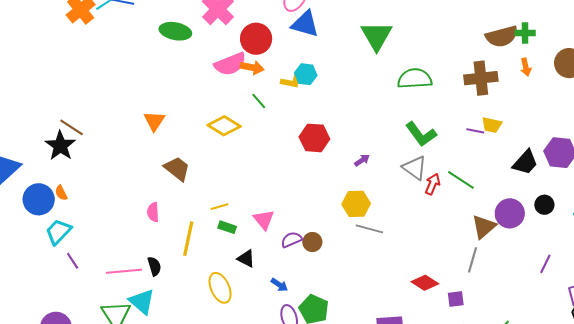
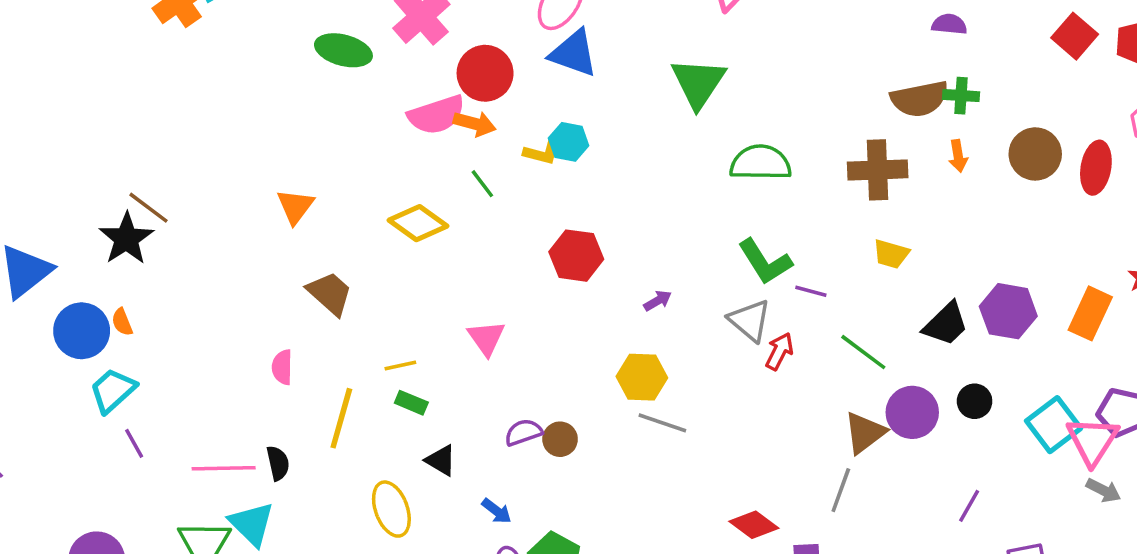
purple line: (475, 131) -> (811, 291), moved
green line: (461, 180) -> (863, 352), moved
pink triangle: (264, 220) -> (486, 338), moved

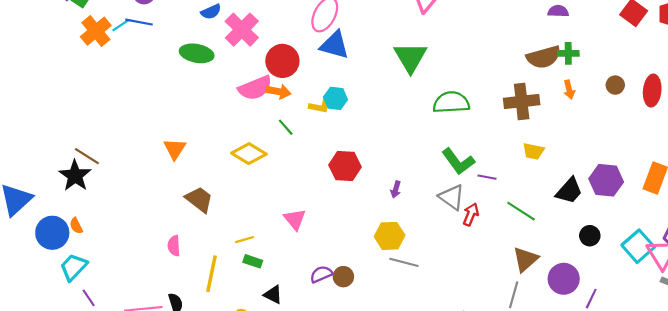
brown circle: (1035, 154) -> (615, 85), size x0.6
purple arrow: (658, 301) -> (396, 189), turned 140
purple circle: (912, 412) -> (564, 279), moved

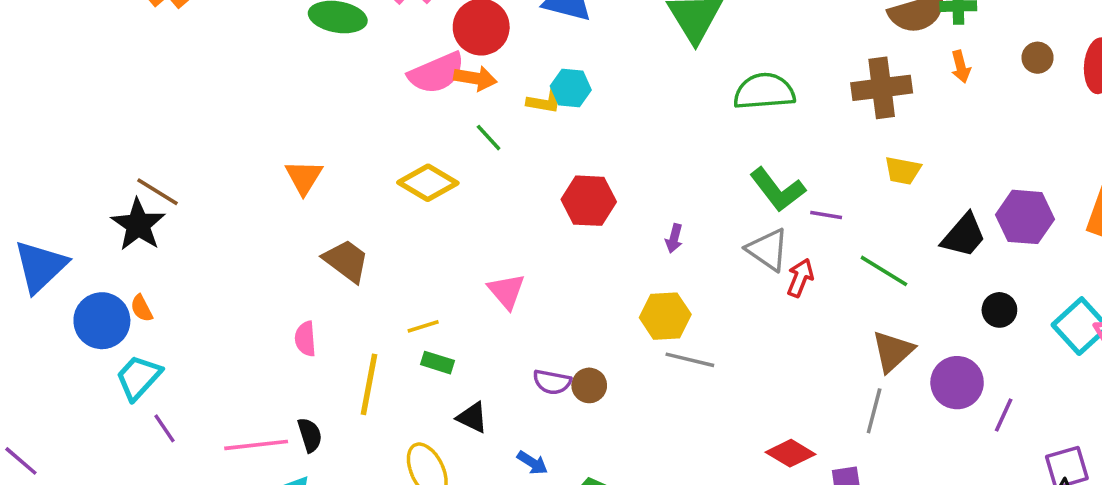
purple semicircle: (321, 274) -> (552, 382), turned -145

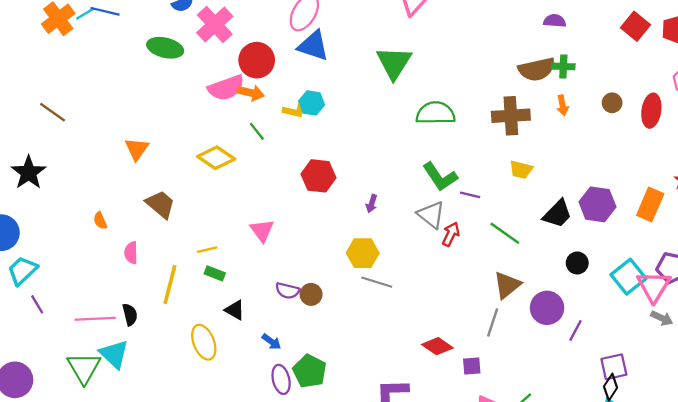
brown line: (157, 192) -> (53, 112), moved
orange semicircle: (142, 308) -> (100, 221), moved

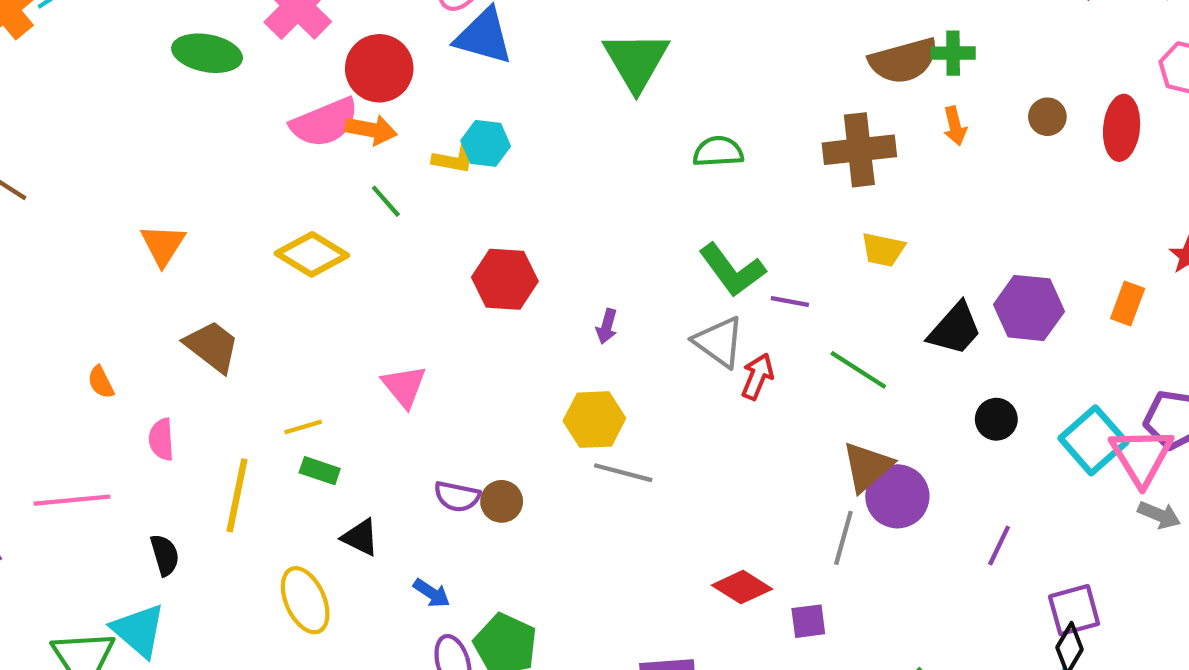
green semicircle: (435, 113) -> (718, 152), size x0.7
orange rectangle: (650, 205) -> (1128, 303), size x0.7
purple circle: (547, 308) -> (897, 496), moved
pink line: (95, 319) -> (72, 500), moved

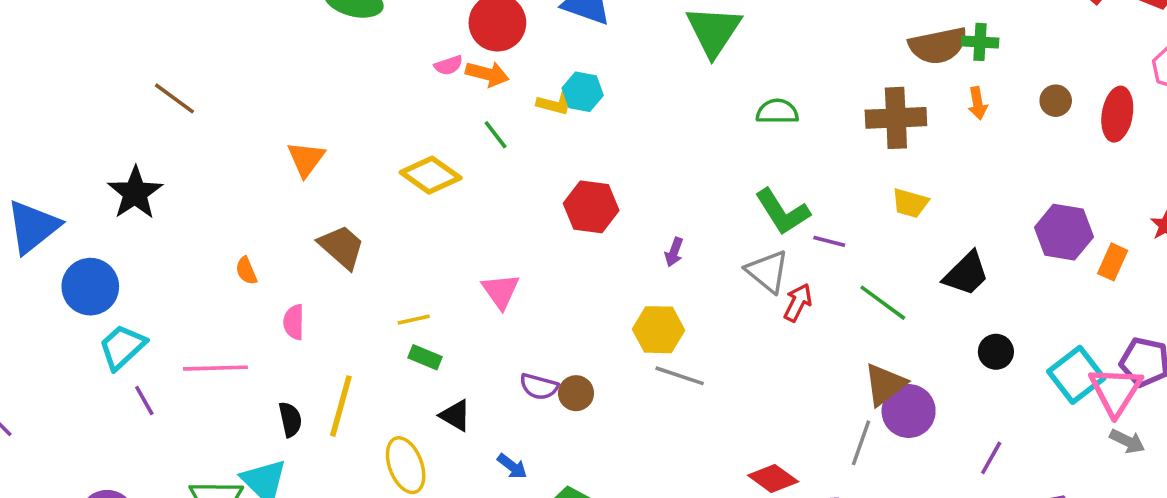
pink semicircle: (324, 123) -> (448, 65), size x0.5
purple hexagon: (1029, 308) -> (1064, 232), moved
yellow line: (237, 495) -> (341, 406), moved

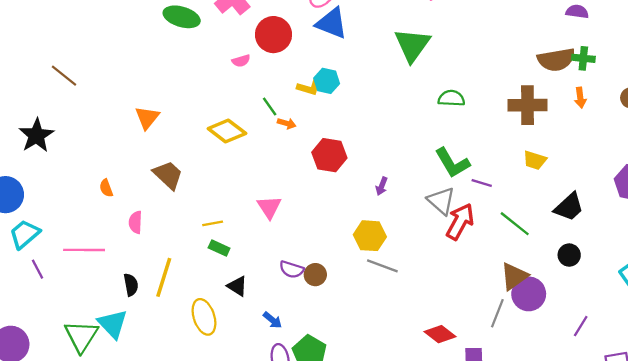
orange arrow: (487, 74) -> (287, 123), moved, size x0.7
red arrow: (798, 302) -> (460, 222), size x1.5
black circle: (996, 352) -> (569, 255), moved

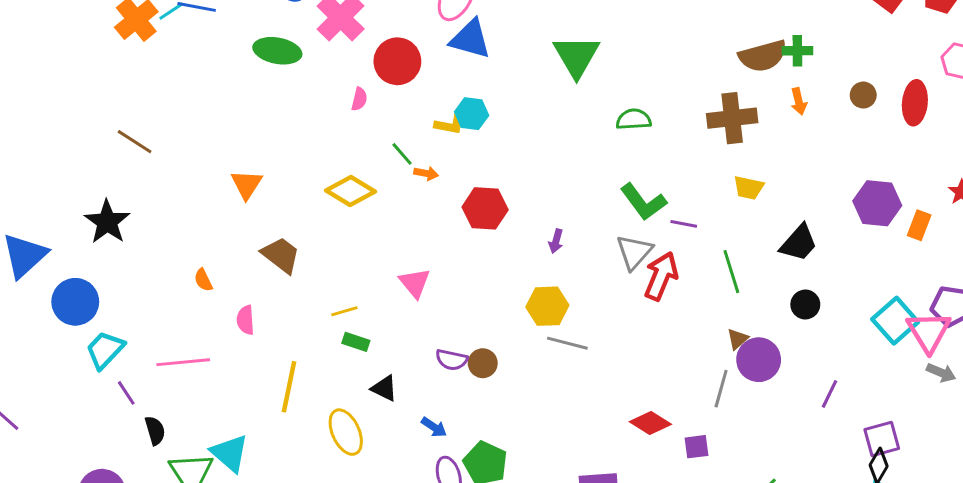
pink semicircle: (241, 61) -> (359, 99), turned -54
gray triangle: (441, 201) -> (634, 252), turned 36
green line: (515, 224) -> (731, 272), turned 40
brown triangle: (514, 276) -> (738, 339), size x0.6
black semicircle: (131, 285) -> (155, 431), moved

